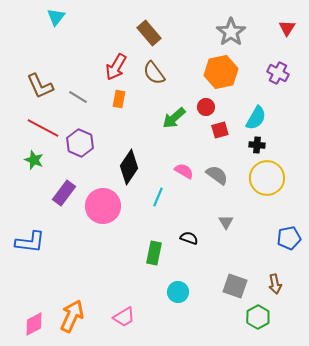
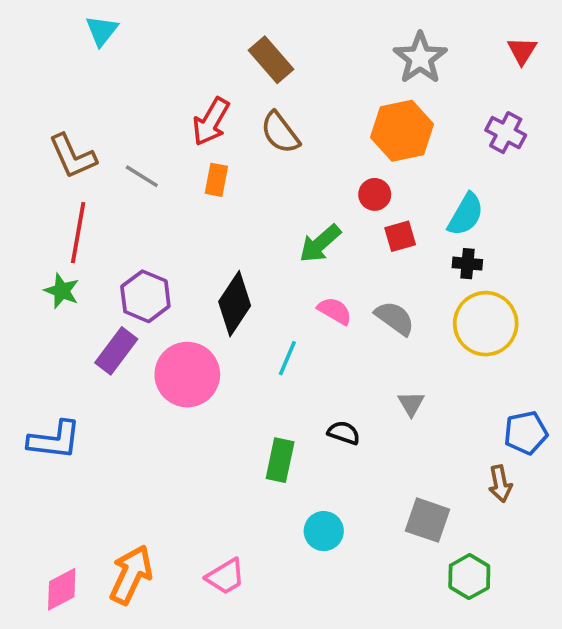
green arrow: (174, 118) -> (320, 244), moved
red line: (43, 128) -> (78, 233), turned 72
purple hexagon: (80, 143) -> (145, 296), moved
brown arrow: (275, 284) -> (500, 484), moved

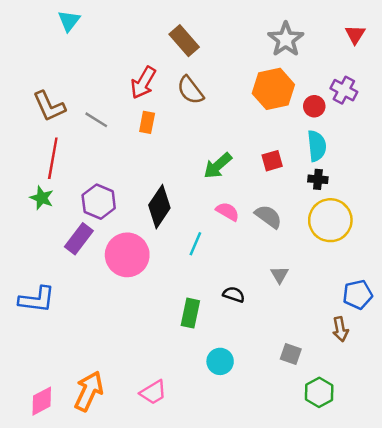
red circle: (375, 194) -> (314, 106), moved
cyan semicircle: (466, 214) -> (317, 146), turned -36
gray square: (427, 520) -> (291, 354), size x0.7

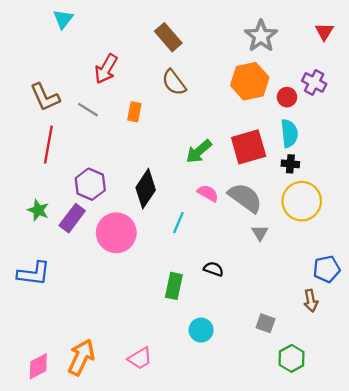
red arrow: (143, 83) -> (106, 69), moved
red square: (272, 161) -> (249, 147), size x1.8
green star: (42, 198) -> (38, 210), moved
gray semicircle: (268, 216) -> (245, 198), size x1.4
gray triangle: (280, 275) -> (260, 233), moved

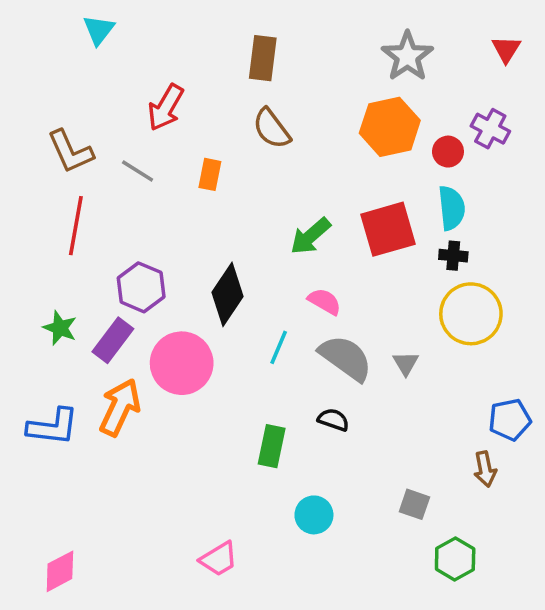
brown rectangle: (168, 37) -> (263, 58), turned 48
gray semicircle: (245, 198) -> (346, 358), moved
orange arrow: (81, 357) -> (120, 407), moved

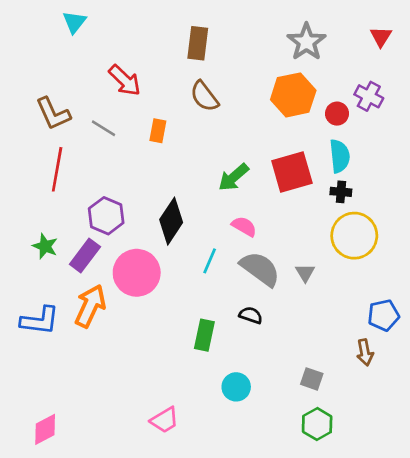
red arrow: (166, 107) -> (125, 80), turned -76
green hexagon: (455, 559) -> (317, 424), moved

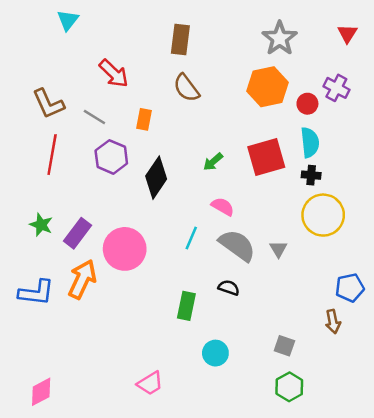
green arrow: (234, 177) -> (213, 162), size x0.7
purple hexagon: (106, 216) -> (111, 157), moved
black diamond: (171, 221) -> (156, 178), moved

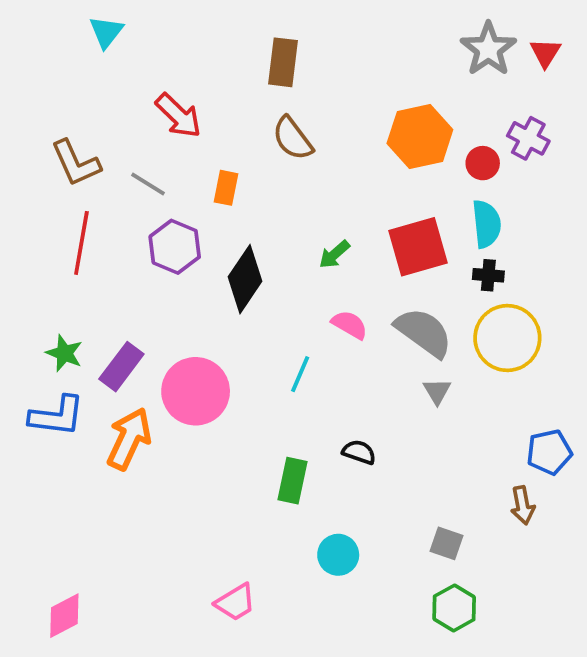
gray star: (280, 38) -> (488, 49), moved
gray semicircle: (237, 245) -> (424, 332), moved
blue L-shape: (36, 293) -> (57, 416), moved

